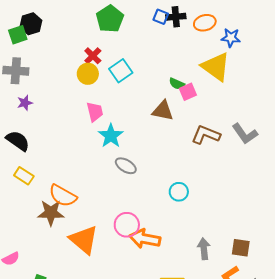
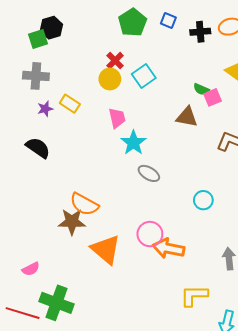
blue square: (161, 17) -> (168, 20), moved
black cross: (176, 17) -> (200, 32), moved
yellow rectangle: (24, 176) -> (70, 104), moved

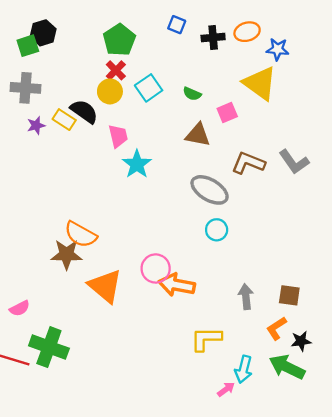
green pentagon: (132, 23) -> (119, 40), moved
green semicircle: (201, 89) -> (192, 94), moved
black semicircle: (38, 148) -> (84, 111), moved
gray ellipse: (149, 173) -> (210, 190), moved, size x1.5

